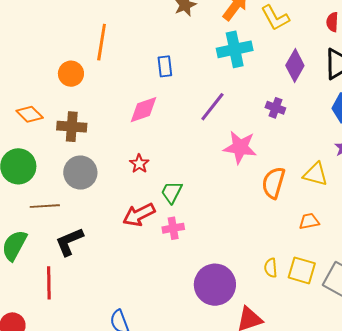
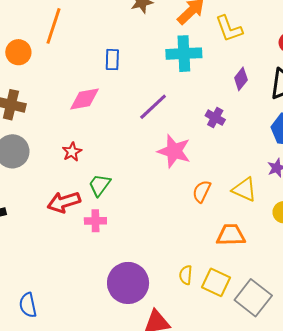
purple diamond: (295, 66) -> (241, 79), size x0.7
orange semicircle: (274, 183) -> (202, 191), size x0.7
orange trapezoid: (309, 221) -> (231, 235), size x1.4

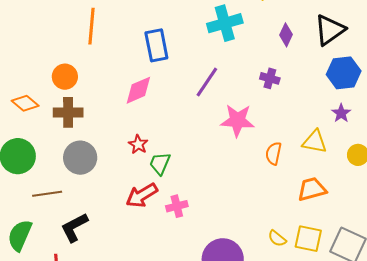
orange circle: (18, 52) -> (65, 77), moved
blue rectangle: (112, 60) -> (156, 45), size x1.5
green trapezoid: (100, 185) -> (160, 164), moved
yellow semicircle: (186, 275) -> (277, 238), turned -42

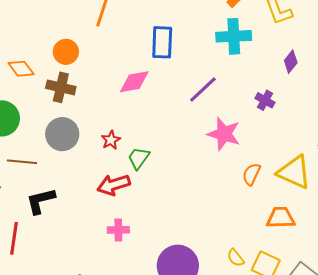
yellow triangle: (315, 142) -> (294, 172), size x1.4
red star: (138, 144) -> (111, 140), moved
pink cross: (177, 206) -> (118, 230), moved

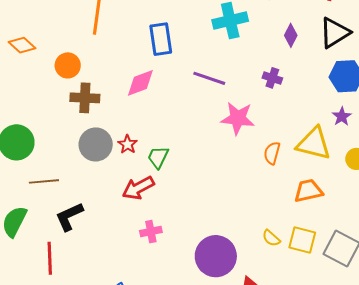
orange diamond: (21, 69) -> (22, 45), moved
brown cross: (61, 87) -> (85, 98), moved
purple line: (203, 89) -> (209, 78), turned 72
gray circle: (62, 134) -> (96, 144), moved

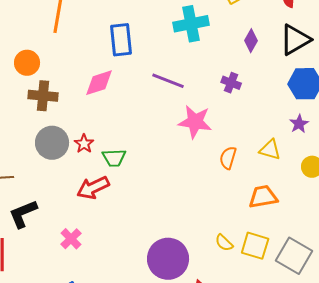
yellow triangle: (314, 144) -> (270, 150), size x0.6
green trapezoid: (158, 157) -> (114, 158), turned -120
pink cross: (151, 232) -> (71, 239), moved, turned -35

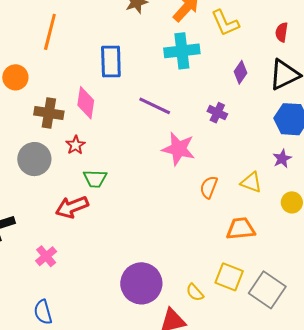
pink diamond: (99, 83) -> (86, 103), turned -68
brown cross: (43, 96) -> (49, 113), moved
red star: (84, 144) -> (76, 145), moved
yellow semicircle: (224, 243) -> (195, 292), moved

